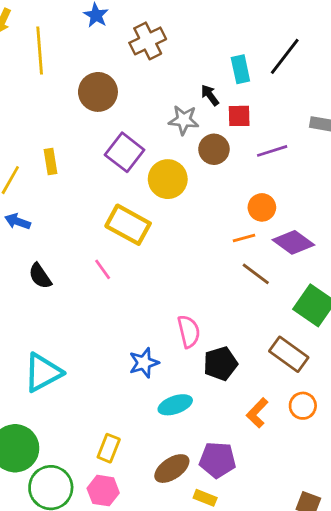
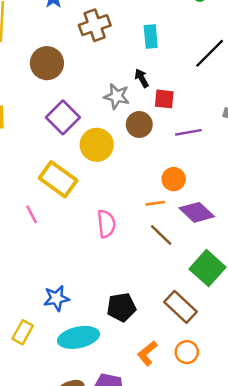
cyan rectangle: (240, 69) -> (151, 37), moved
pink semicircle: (189, 331) -> (106, 224), moved
cyan ellipse: (175, 405) -> (78, 337), size x1.4
yellow rectangle: (109, 448) -> (23, 332), moved

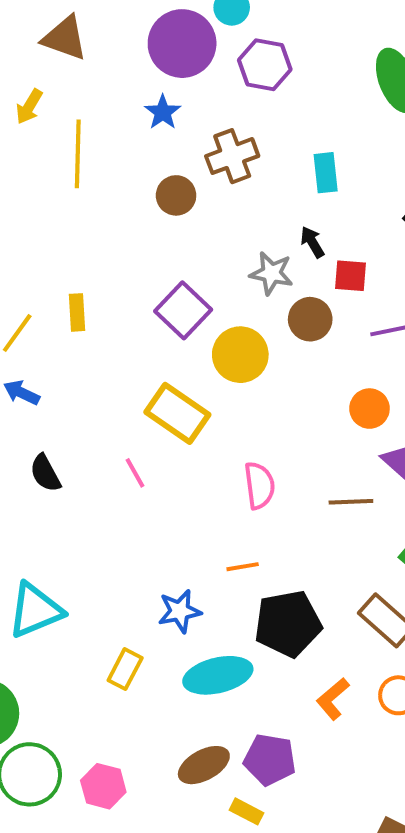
brown circle: (47, 63) -> (176, 195), moved, size x0.7
orange line: (155, 203) -> (243, 567), moved
brown line: (161, 235) -> (351, 502), turned -45
black pentagon: (121, 307) -> (288, 624), size x1.4

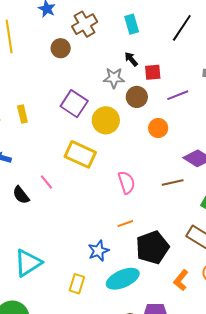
orange circle: (369, 409) -> (158, 128), moved
pink line: (135, 473) -> (46, 182), moved

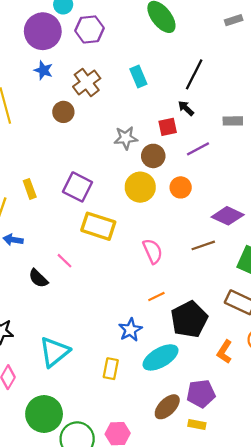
black arrow: (131, 59) -> (186, 108), moved
purple square: (74, 104) -> (78, 187), moved
yellow circle: (106, 120) -> (140, 187), moved

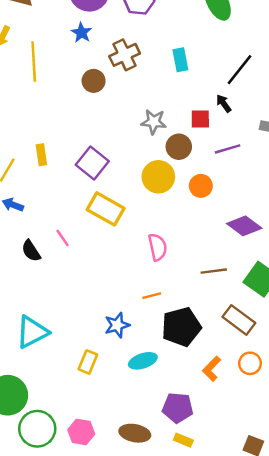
brown line: (203, 245) -> (214, 271), moved
cyan ellipse: (161, 357) -> (143, 361), size x0.7
brown ellipse: (167, 407) -> (135, 433), moved, turned 44
yellow rectangle: (197, 424) -> (183, 440), moved

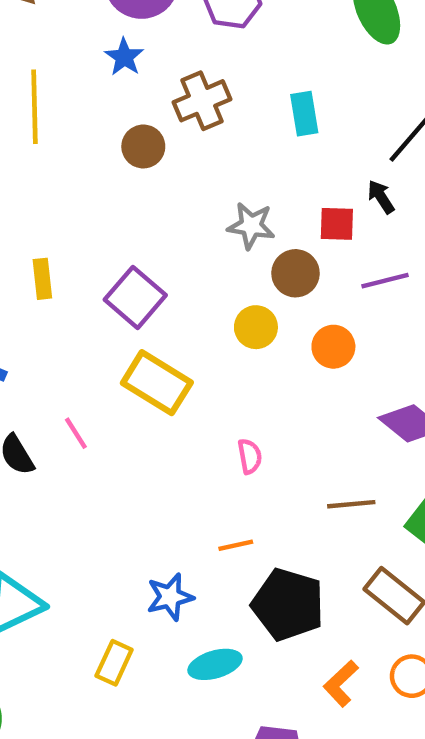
yellow circle: (158, 177) -> (256, 327), size x0.7
pink semicircle: (158, 247) -> (250, 456), size x0.7
black pentagon: (181, 327) -> (288, 604), turned 30

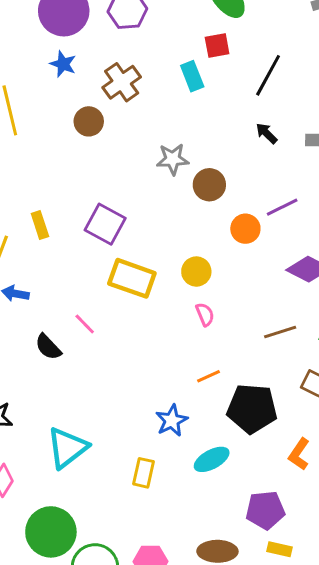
black arrow: (381, 197) -> (266, 133), moved
red square: (337, 224) -> (217, 46), moved
purple line: (385, 281) -> (282, 207), moved
yellow circle: (256, 327) -> (196, 272), moved

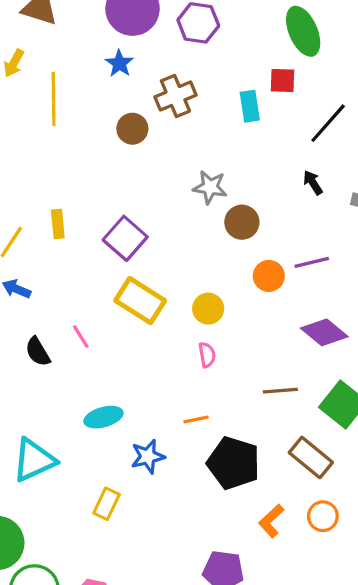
cyan ellipse: (212, 459) -> (104, 417), moved

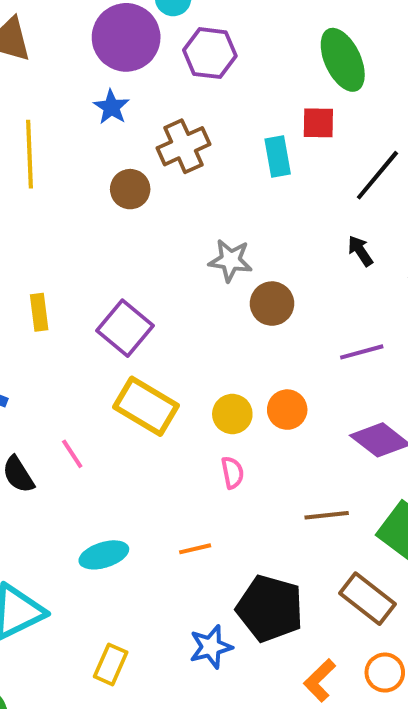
orange circle: (269, 276) -> (287, 410), moved
orange line: (196, 419) -> (195, 549), moved
blue star: (148, 456) -> (211, 647), moved

